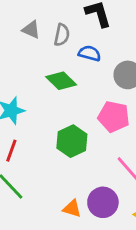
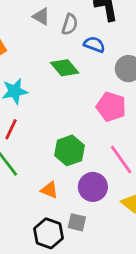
green hexagon: (72, 141) -> (69, 150), moved
orange triangle: (72, 209) -> (49, 190), moved

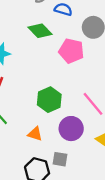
pink pentagon: (111, 107) -> (71, 51), moved

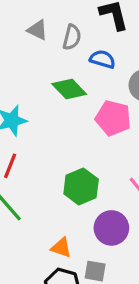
orange triangle: (35, 134) -> (61, 248), moved

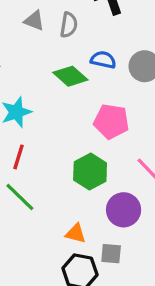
blue semicircle: (103, 59) -> (103, 60), moved
pink pentagon: (113, 118) -> (111, 121), moved

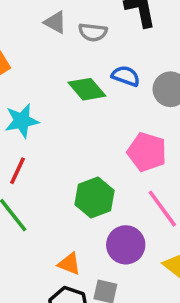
gray semicircle: (69, 25) -> (93, 32), turned 80
pink pentagon: (111, 121) -> (147, 152), moved

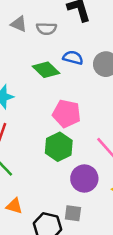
pink pentagon: (147, 152) -> (67, 114), moved
orange triangle: (69, 264) -> (14, 206), moved

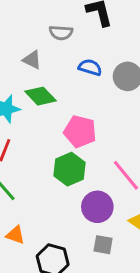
gray triangle: (19, 24) -> (32, 60), moved
green diamond: (46, 70) -> (41, 96), moved
gray square: (73, 213) -> (103, 245), moved

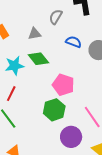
gray semicircle: (61, 33) -> (56, 17), turned 112
gray triangle: (32, 60) -> (35, 34), turned -40

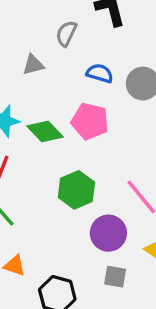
green diamond: (38, 59) -> (45, 131), moved
pink pentagon: (63, 85) -> (90, 121), moved

